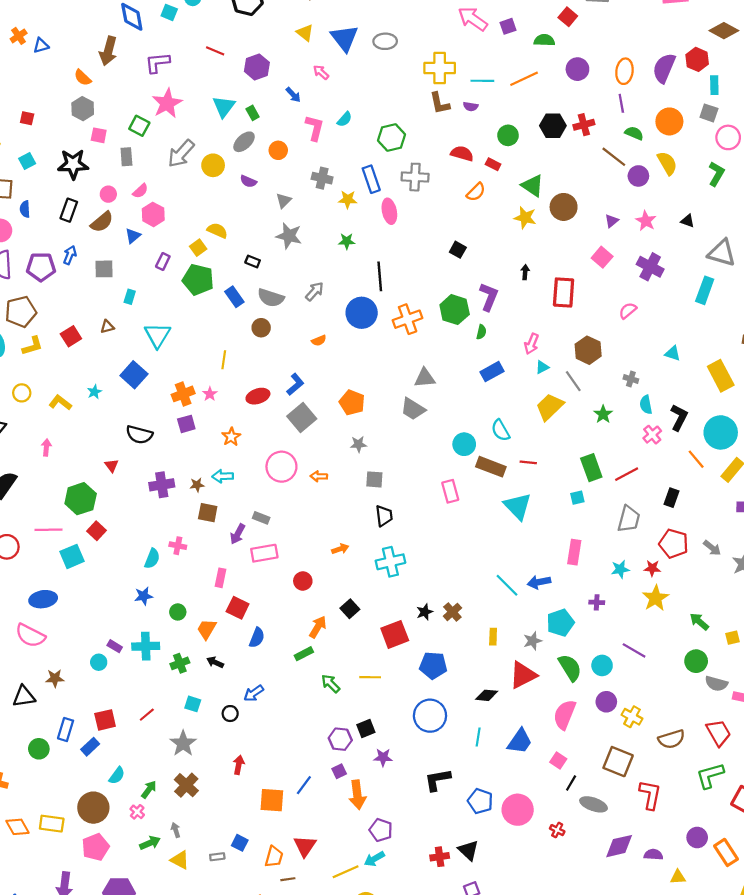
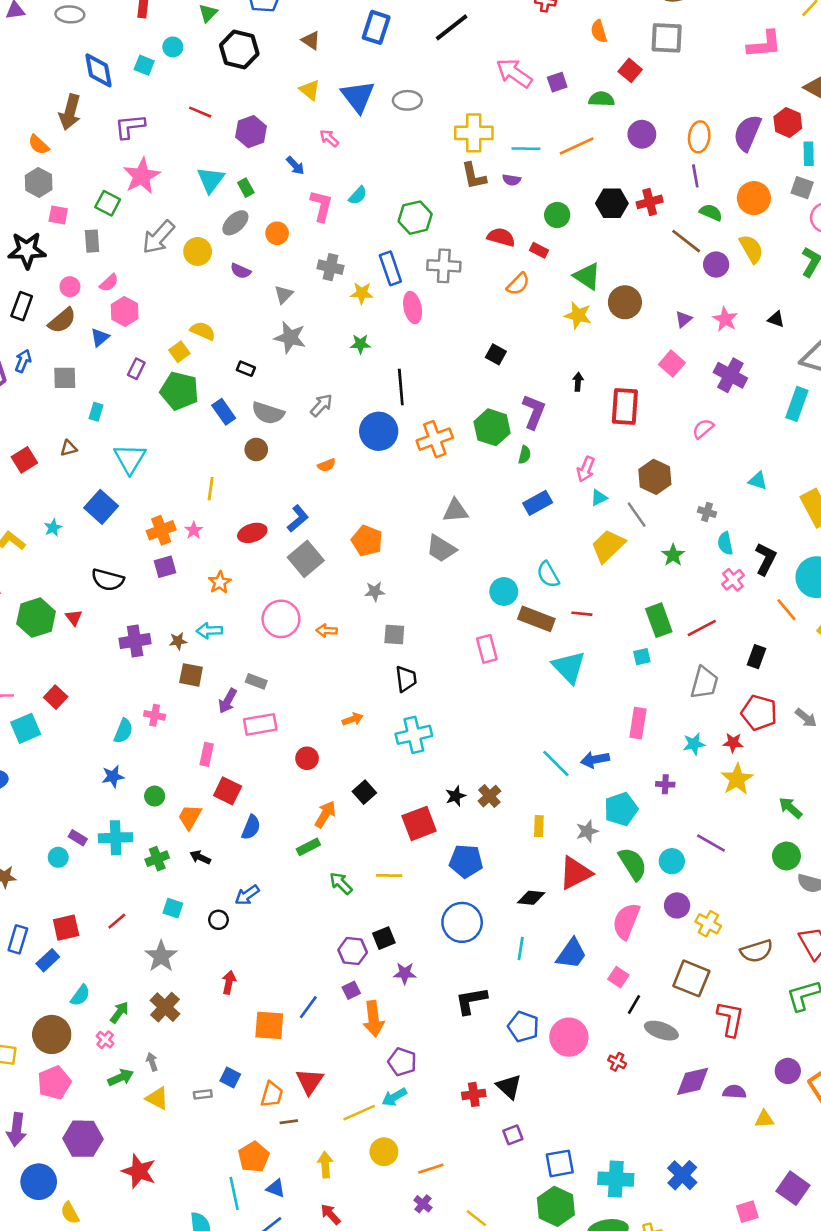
green hexagon: (81, 499) -> (36, 618), moved

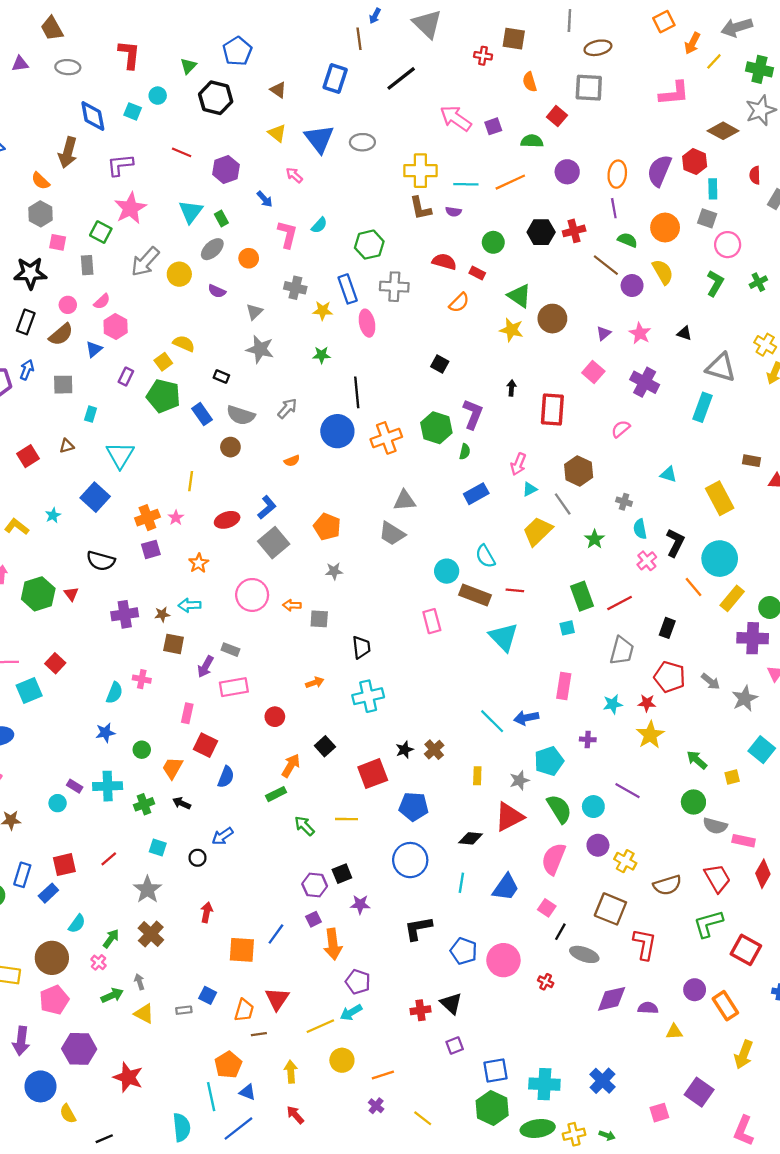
gray square: (394, 635) -> (319, 619), moved

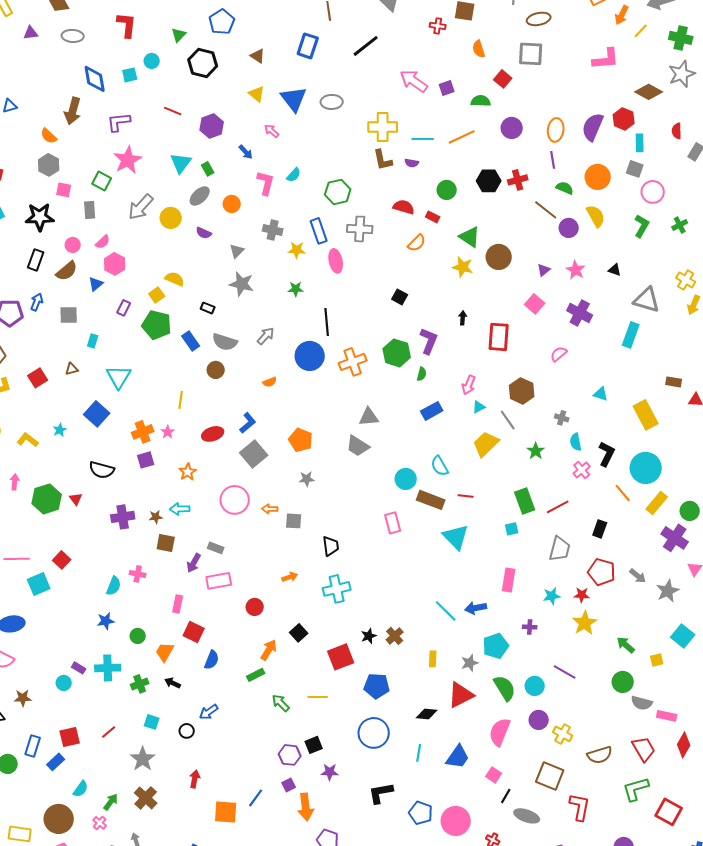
cyan square: (133, 111) -> (130, 75), turned -35
purple cross: (753, 638) -> (675, 538), turned 32

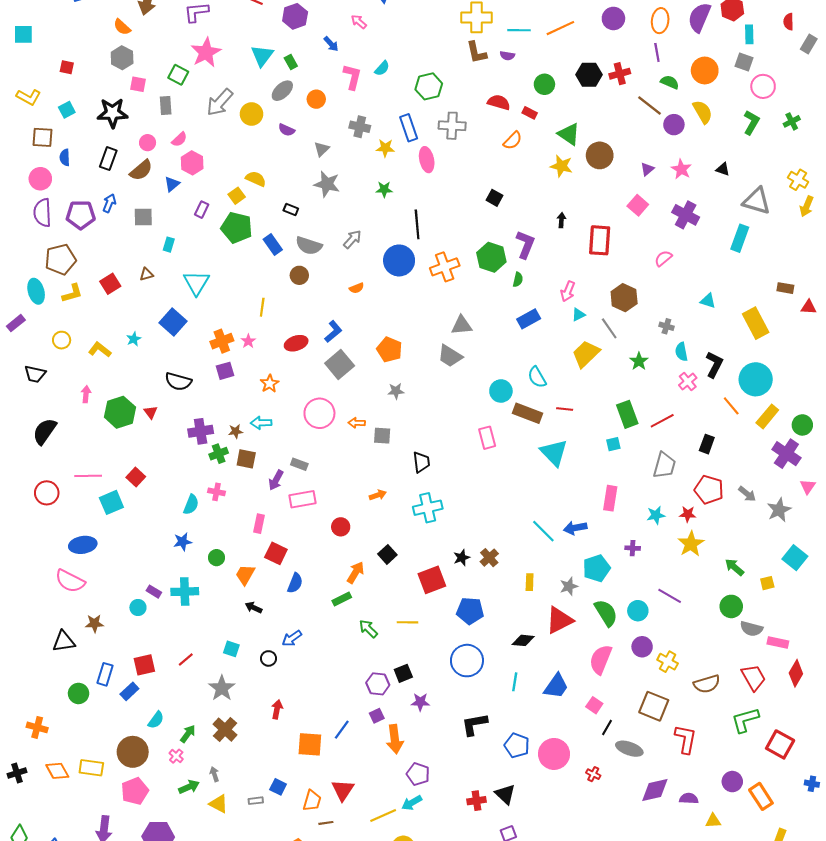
green cross: (140, 684) -> (219, 454), moved

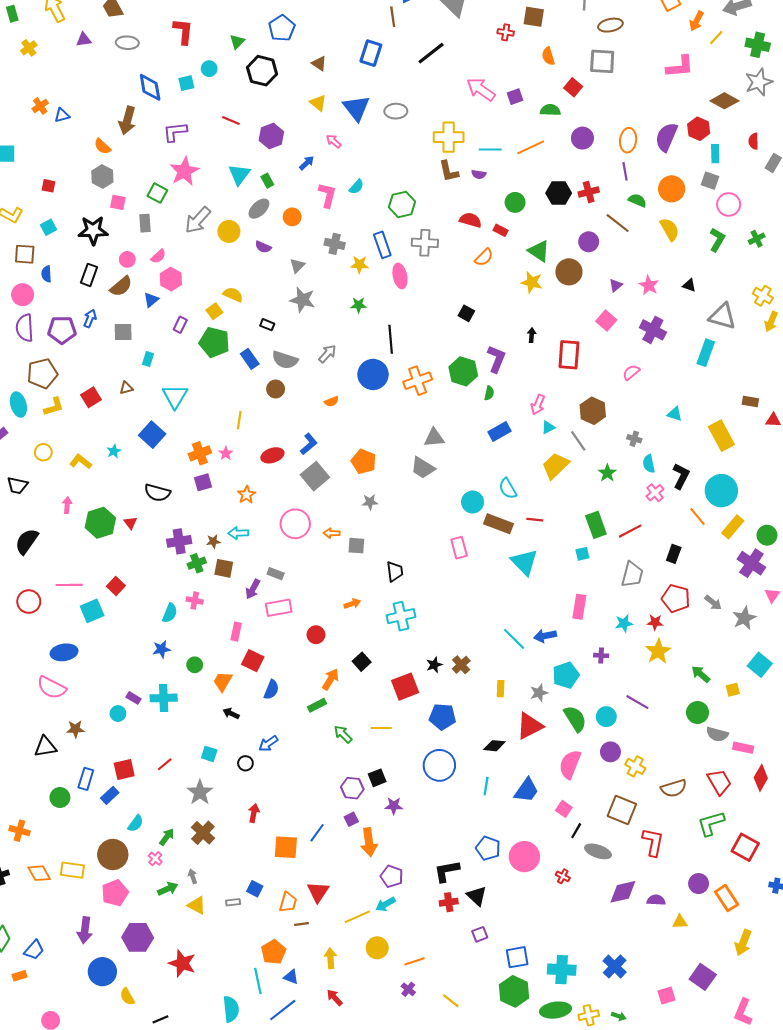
blue arrow: (331, 44) -> (307, 163), turned -91
purple circle: (674, 125) -> (589, 242), moved
black L-shape: (474, 724) -> (447, 871), moved

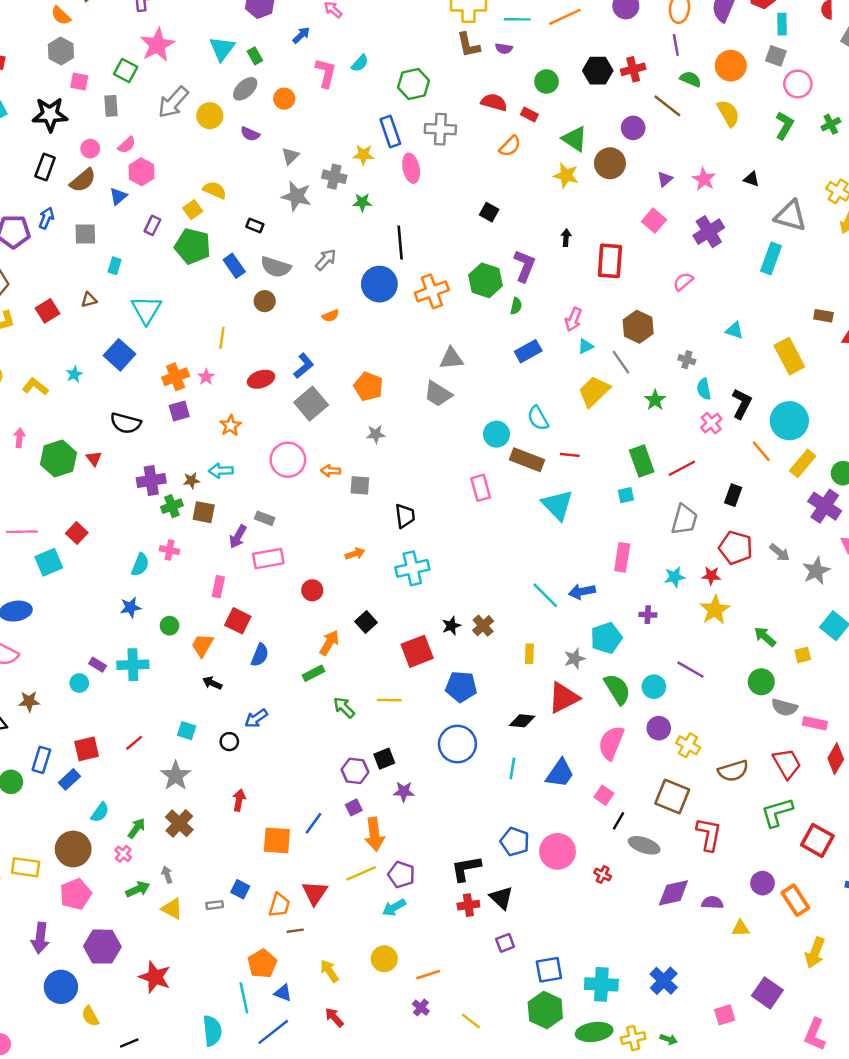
gray cross: (335, 244) -> (334, 177), moved
purple cross: (653, 330) -> (709, 232), turned 30
yellow line: (357, 917) -> (361, 873), moved
yellow arrow: (331, 958) -> (329, 971), turned -30

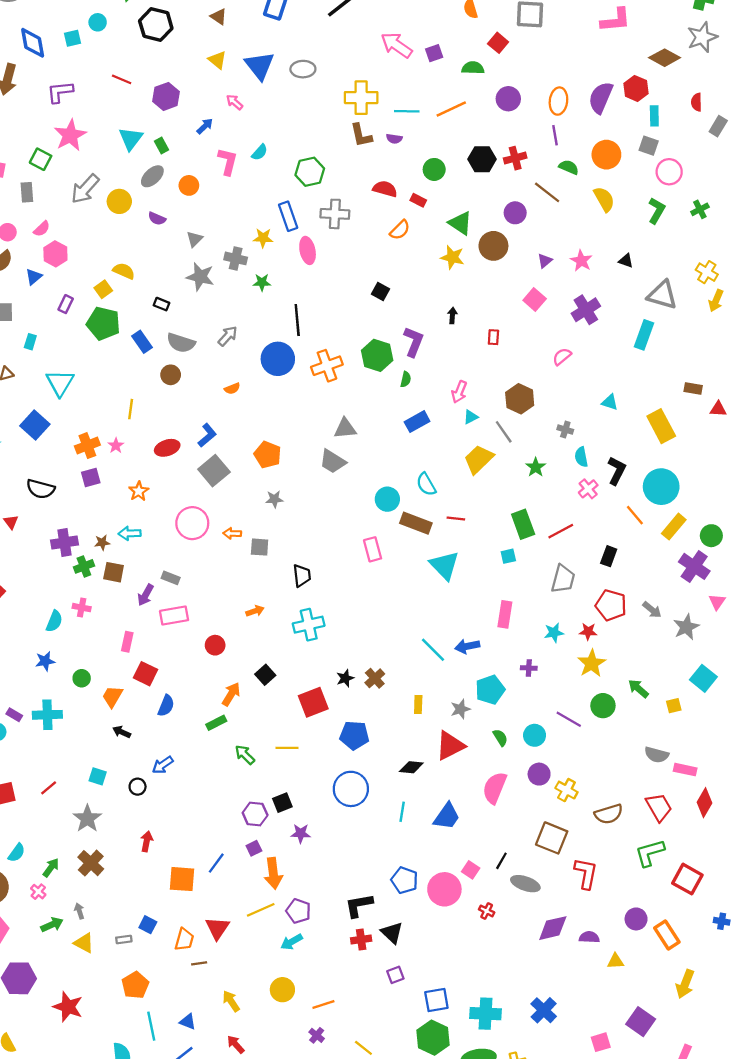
red rectangle: (610, 261) -> (493, 337), size x0.5
green circle: (761, 682) -> (603, 706), moved
green semicircle: (617, 689) -> (500, 738), size x0.6
pink square: (604, 795) -> (471, 870), moved
orange pentagon: (262, 964) -> (135, 985), moved

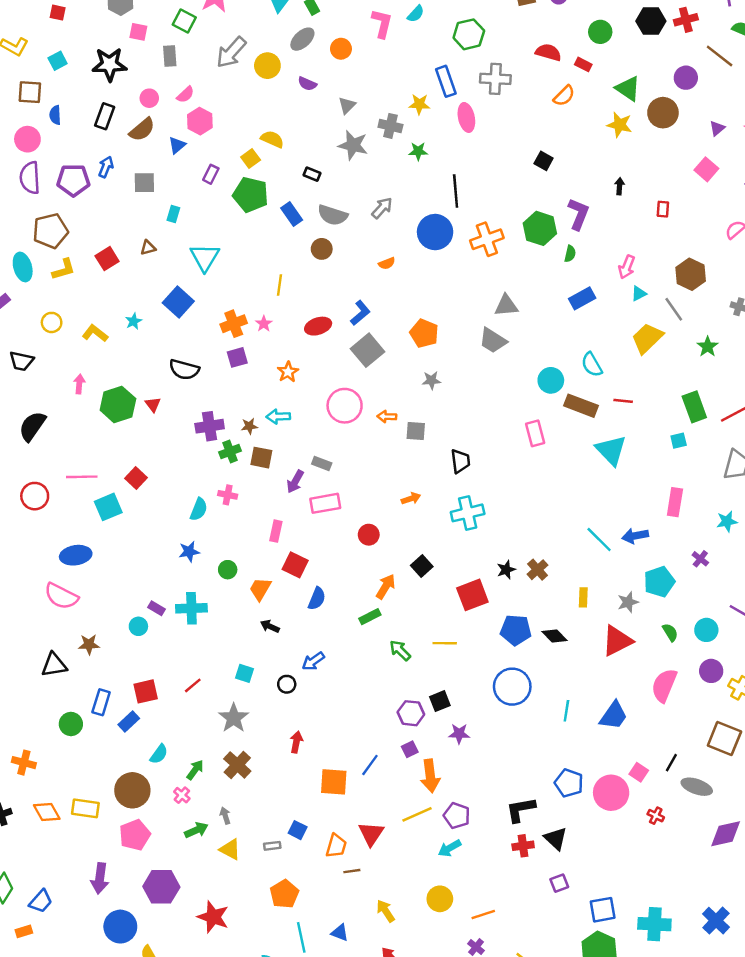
purple cross: (529, 668) -> (700, 559), turned 35
black diamond: (411, 767) -> (554, 636), moved, turned 40

